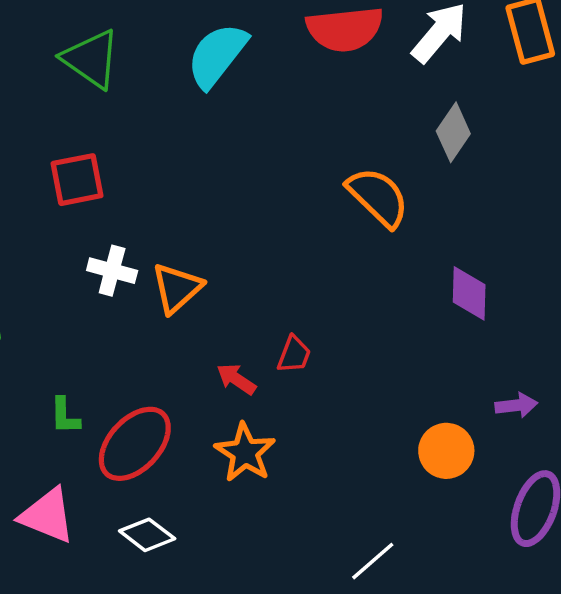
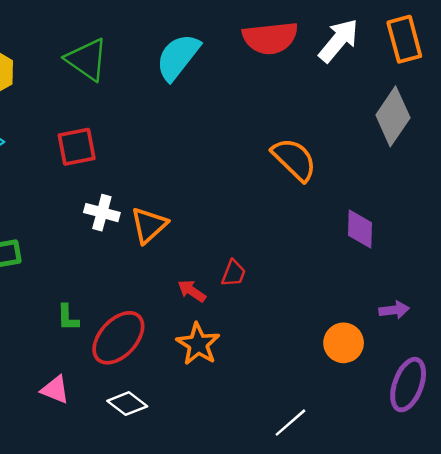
gray diamond: (453, 132) -> (393, 116), moved, size x1.4
pink triangle: (47, 516) -> (55, 390), size x0.7

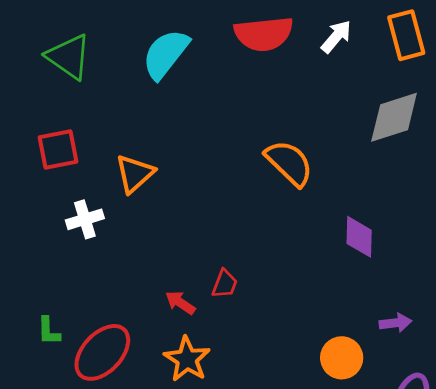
white arrow: (338, 40) -> (336, 37), size x0.7
gray diamond: (393, 116) -> (394, 117), turned 38
white cross: (102, 213) -> (85, 219), turned -32
orange triangle: (149, 225) -> (135, 174), moved

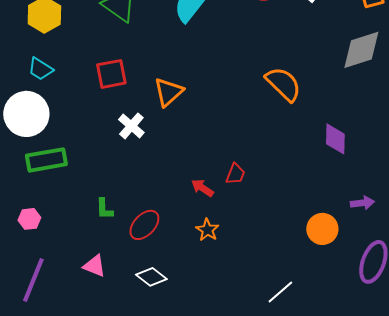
white cross: (85, 219) -> (131, 126), turned -32
red ellipse: (102, 352) -> (144, 225), size x0.7
orange star: (187, 359) -> (207, 230), size x0.7

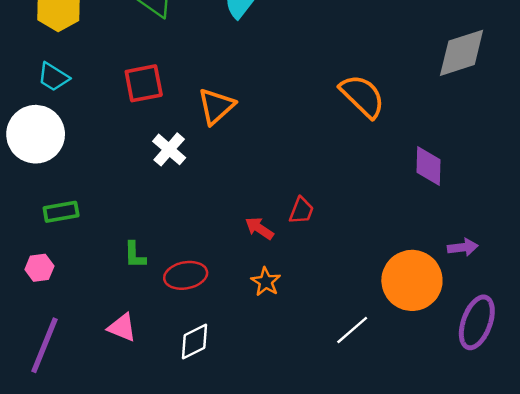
green rectangle: (46, 160) -> (61, 212), moved, size x0.7
red ellipse: (144, 225) -> (186, 275), turned 36
orange circle: (322, 229) -> (412, 280), size x1.5
white diamond: (151, 277) -> (195, 341), turned -64
white line: (280, 292) -> (352, 330), moved

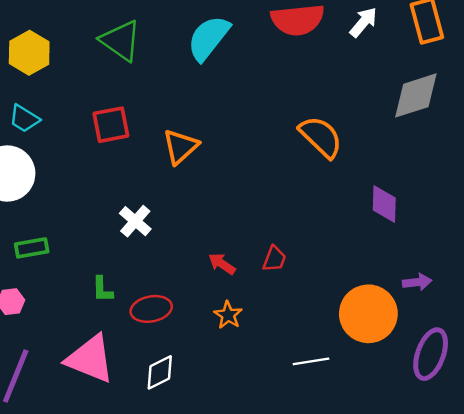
white cross: (169, 149) -> (135, 221), moved
red trapezoid: (301, 211) -> (274, 259), moved
pink triangle: (122, 327) -> (90, 359), size x1.8
white line: (352, 330) -> (311, 361), turned 32

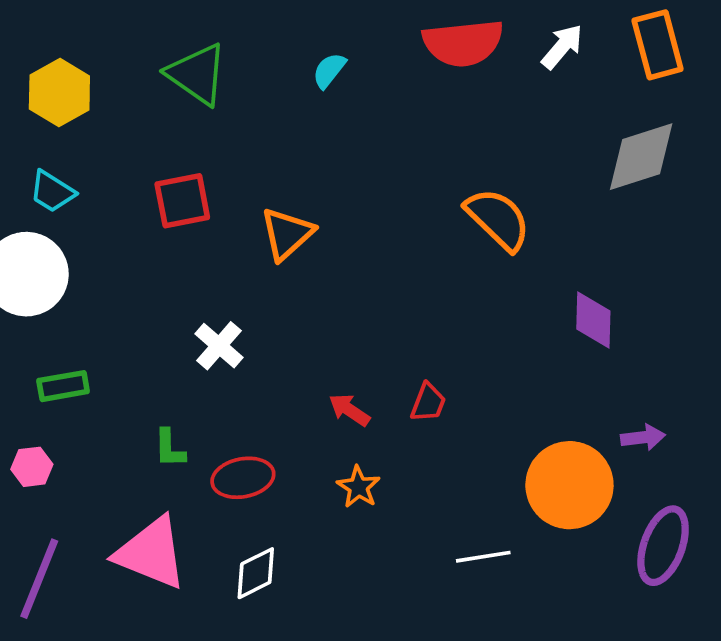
cyan semicircle: (209, 38) -> (329, 70), size x0.5

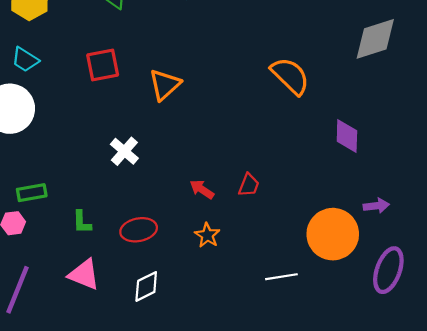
green rectangle: (63, 386) -> (32, 193), moved
green L-shape: (169, 448) -> (82, 222), moved
pink triangle: (151, 553) -> (84, 274), size x0.7

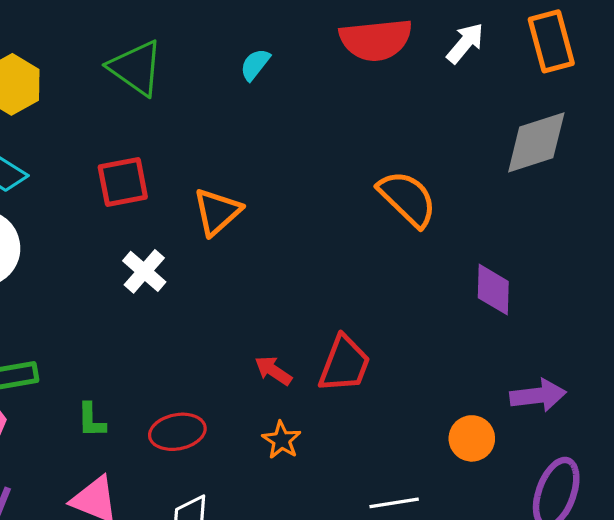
white cross: (124, 151) -> (144, 271), moved
red trapezoid: (249, 185) -> (344, 364), size x1.6
purple arrow: (376, 206) -> (538, 395), size x1.4
orange circle: (333, 234) -> (472, 438), size x0.6

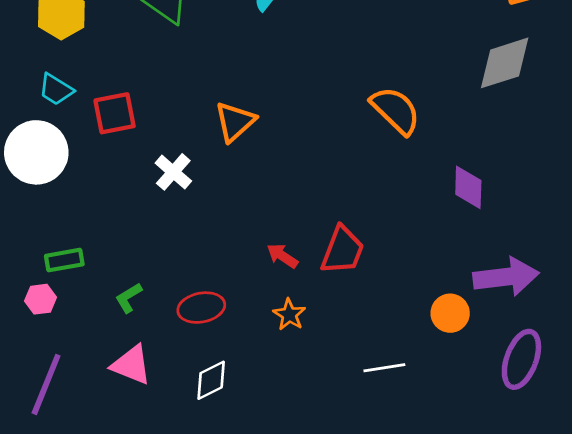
red square: (123, 182) -> (115, 113), moved
purple arrow: (538, 395) -> (506, 277), size x1.4
green L-shape: (91, 420) -> (129, 298), turned 60

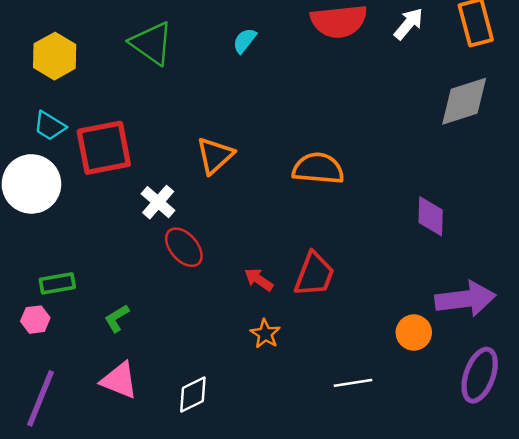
orange semicircle: (396, 110) -> (318, 168), moved, turned -39
red square: (115, 113) -> (104, 148), size x1.4
red ellipse: (201, 308) -> (184, 247), moved, turned 60

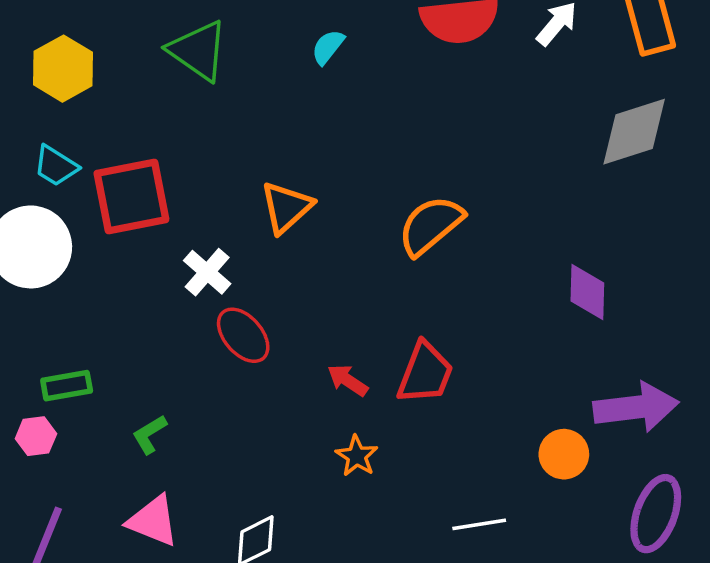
orange semicircle: (318, 168) -> (431, 225), turned -45

